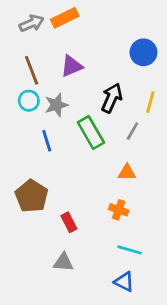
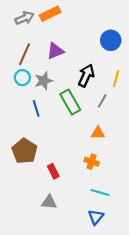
brown line: (32, 70) -> (24, 54), turned 45
blue triangle: (124, 282) -> (96, 217), turned 42

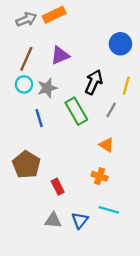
orange triangle: (98, 133) -> (106, 145), turned 32
blue triangle: (96, 217) -> (80, 220), moved

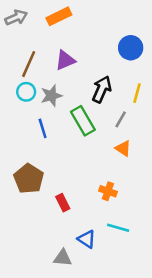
gray arrow: (26, 19) -> (16, 18), moved
orange triangle: (106, 145) -> (123, 148), moved
gray triangle: (53, 220) -> (63, 258), moved
blue triangle: (80, 220) -> (87, 239), turned -36

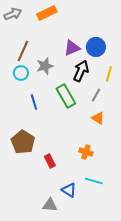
blue circle: (131, 48) -> (96, 47), moved
purple triangle: (65, 60) -> (72, 48), moved
gray star: (51, 96) -> (45, 66), moved

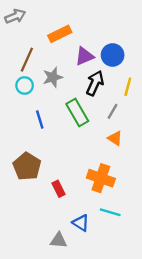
orange rectangle: (47, 13) -> (60, 34), moved
orange cross: (86, 152) -> (101, 178), size x1.6

